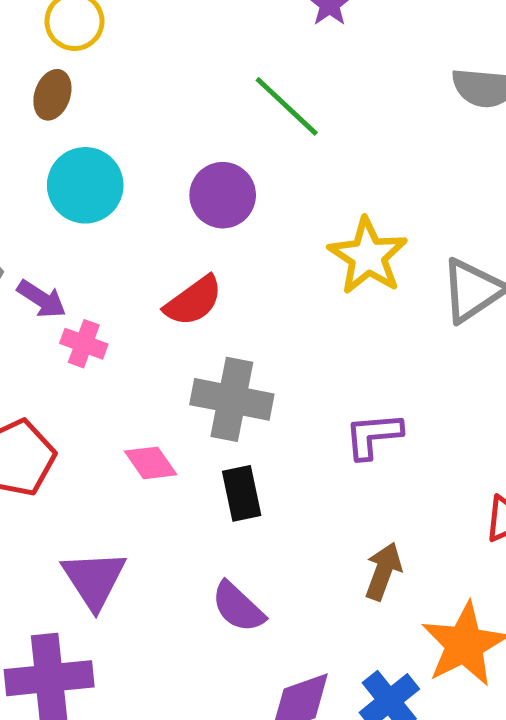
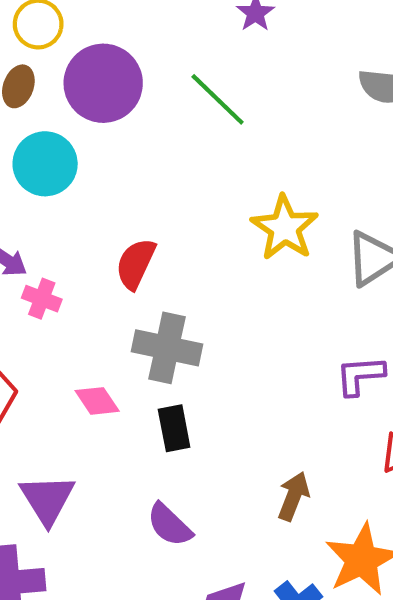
purple circle: (223, 195) -> (103, 83), moved, size x1.4
red semicircle: (193, 301) -> (136, 264), turned 150
purple L-shape: (373, 436) -> (360, 375), moved

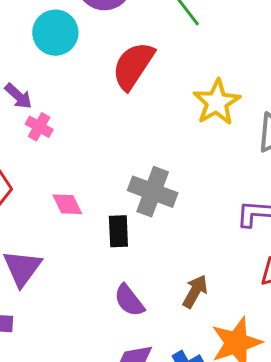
red semicircle: (136, 264) -> (133, 66), moved, size x1.4
gray cross: (167, 348) -> (153, 192), moved
purple semicircle: (169, 525) -> (129, 300), moved

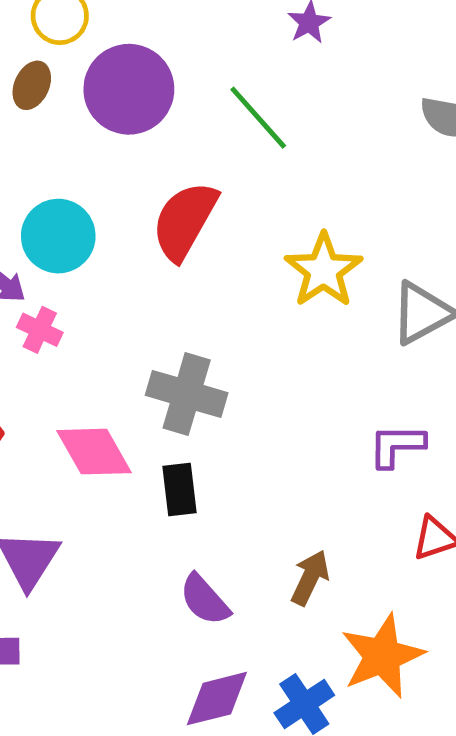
cyan circle: (55, 33) -> (58, 236), moved
gray cross: (153, 192) -> (187, 394), moved
pink diamond: (67, 204) -> (94, 452), size x1.5

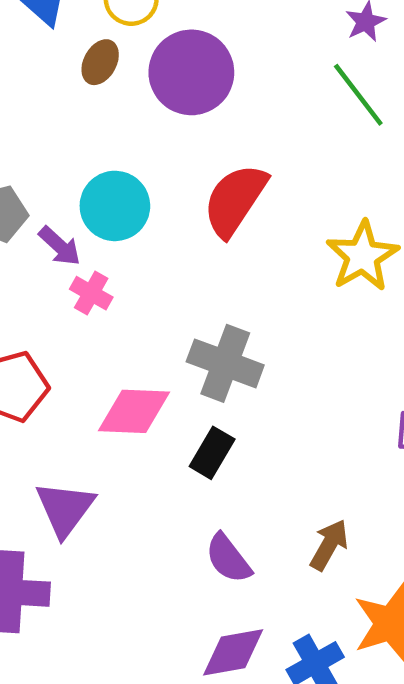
green line: (258, 118) -> (358, 95), moved
pink diamond: (94, 452) -> (134, 411), turned -62
black rectangle: (180, 489) -> (212, 453), turned 33

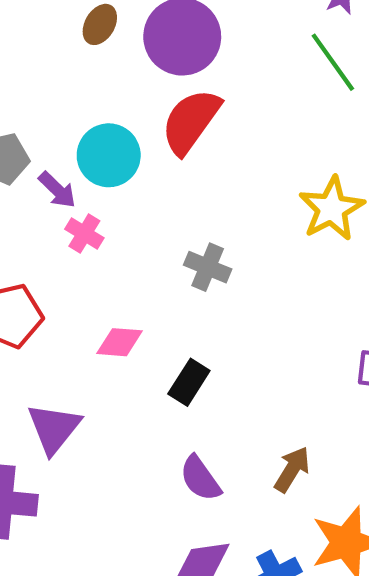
red semicircle: (235, 200) -> (191, 121), moved
gray cross: (225, 363) -> (208, 267), moved, size x0.7
pink diamond: (134, 411) -> (119, 342), size x0.7

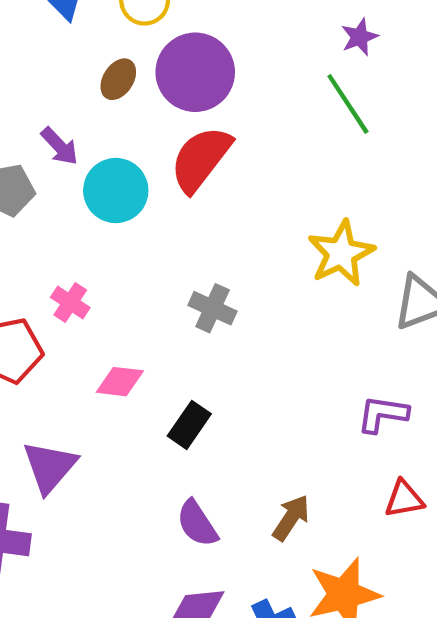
brown ellipse: (100, 24) -> (118, 79), moved
purple arrow: (57, 190) -> (59, 146), moved
pink cross: (84, 234) -> (70, 302), moved

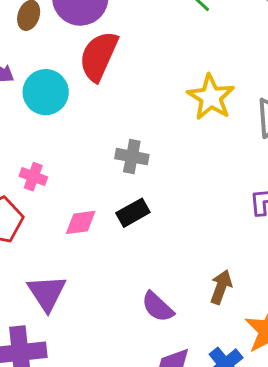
black rectangle: (189, 425) -> (133, 213), moved, turned 40

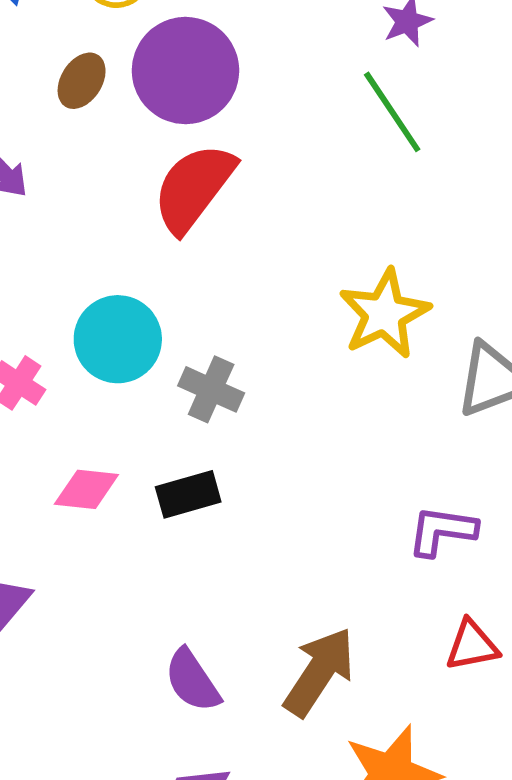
cyan circle: (46, 92) -> (118, 339), moved
brown arrow: (221, 287) -> (319, 672), size x1.4

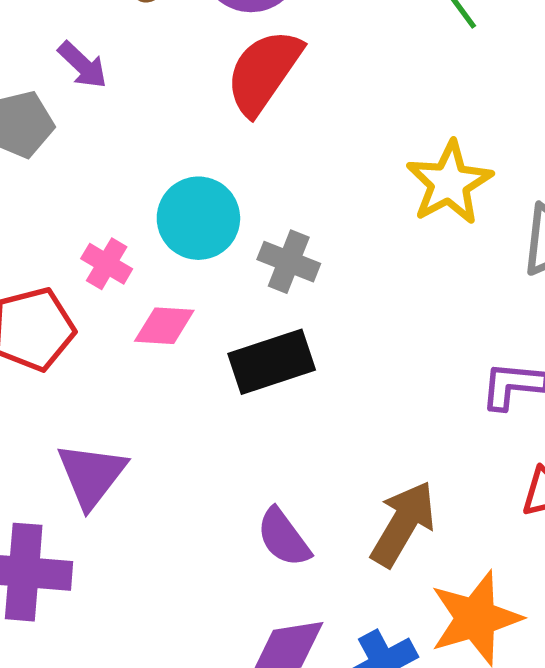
pink diamond: (86, 489) -> (164, 326), moved
black rectangle: (188, 494) -> (272, 362), size x1.4

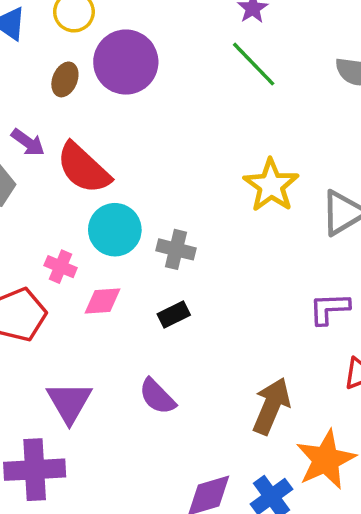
red semicircle: (264, 72) -> (83, 168), moved, turned -74
black rectangle: (272, 362) -> (174, 315), size x0.6
purple semicircle: (284, 538) -> (157, 396), moved

